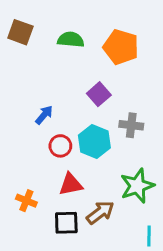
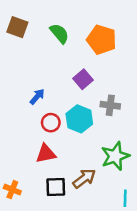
green semicircle: (71, 40) -> (59, 33), turned 45
red triangle: (71, 184) -> (46, 154), moved
orange cross: (26, 201) -> (12, 190), moved

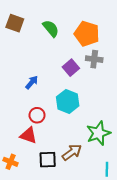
gray cross: (110, 105) -> (94, 59), moved
red circle: (51, 123) -> (37, 115), moved
red triangle: (46, 154) -> (29, 135), moved, turned 30

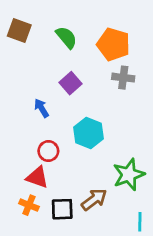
purple square: (71, 68) -> (71, 83), moved
blue arrow: (32, 82) -> (41, 108), turned -72
orange cross: (11, 162) -> (29, 205), moved

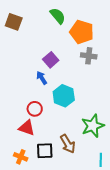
green semicircle: (66, 37) -> (58, 16), moved
blue arrow: (41, 108) -> (42, 78), moved
brown arrow: (94, 200) -> (68, 144), turned 96
orange cross: (29, 205) -> (21, 157), moved

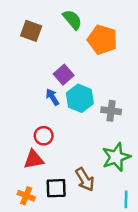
brown square: (14, 22) -> (31, 31), moved
gray cross: (89, 56) -> (111, 111), moved
cyan hexagon: (64, 96) -> (80, 98), moved
red triangle: (27, 128) -> (34, 159), turned -30

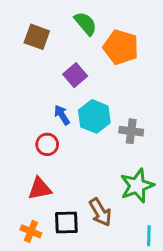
purple square: (64, 75) -> (75, 75), moved
red circle: (44, 136) -> (47, 144), moved

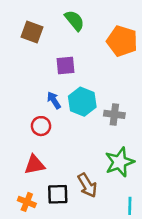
orange pentagon: (121, 47) -> (122, 41), moved
purple square: (75, 75) -> (65, 66), turned 36

